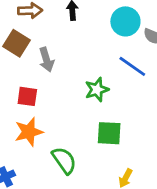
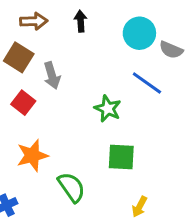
green star: (97, 90) -> (108, 109), turned -30
red square: (27, 96) -> (23, 103), moved, turned 30

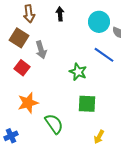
brown arrow: (34, 21) -> (29, 14), turned 84

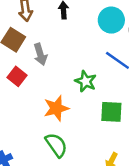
orange star: (28, 103) -> (56, 108), moved
green square: (87, 104) -> (111, 112), moved

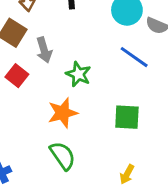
green star: (86, 81) -> (78, 74), moved

